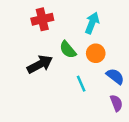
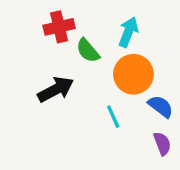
green semicircle: (68, 50) -> (88, 51), moved
orange circle: (96, 53) -> (133, 74), size x1.5

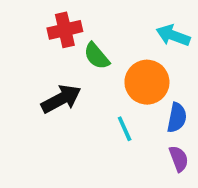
cyan arrow: (128, 32) -> (173, 35), moved, turned -92
blue semicircle: (161, 106) -> (177, 118), turned 64

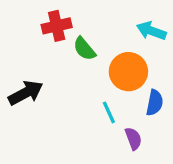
black arrow: (61, 99) -> (26, 93), moved
purple semicircle: (179, 159) -> (133, 139), moved

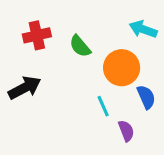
red cross: (57, 26) -> (37, 35), moved
blue semicircle: (155, 103) -> (146, 97), turned -35

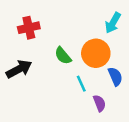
cyan arrow: (143, 29) -> (113, 23), turned -80
green semicircle: (80, 46) -> (63, 56), moved

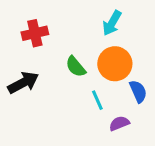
cyan arrow: (113, 23) -> (112, 23), moved
purple semicircle: (99, 103) -> (119, 123), turned -91

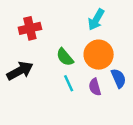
cyan line: (97, 100) -> (69, 83), moved
purple semicircle: (119, 123) -> (95, 87), moved, turned -84

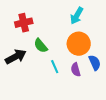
green semicircle: (65, 57) -> (41, 46), moved

